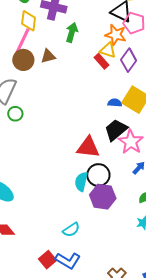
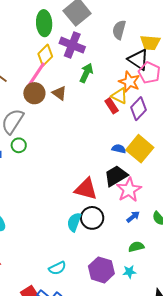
yellow diamond: (29, 21) -> (45, 55), turned 30
brown triangle: (48, 56) -> (59, 93), turned 42
purple hexagon: (103, 197) -> (101, 270), moved

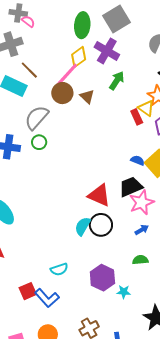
cyan star: (129, 272) -> (124, 292), moved

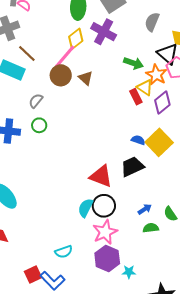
green arrow: (117, 81) -> (133, 63), moved, turned 78
gray semicircle: (37, 118) -> (36, 101), size x0.6
pink star: (142, 202) -> (105, 232), moved
green semicircle: (140, 260) -> (151, 228), moved

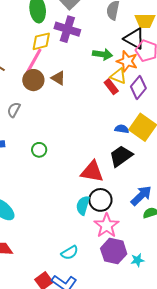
yellow diamond: (76, 39) -> (41, 41), turned 35
green circle: (39, 125) -> (39, 150), moved
blue arrow: (145, 209) -> (141, 196), size x1.6

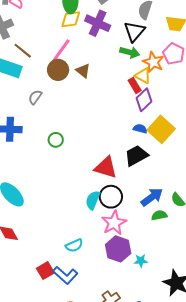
black triangle: (134, 39) -> (134, 31), moved, turned 35
yellow diamond: (41, 41) -> (71, 19), moved
purple diamond: (138, 87) -> (144, 100), moved

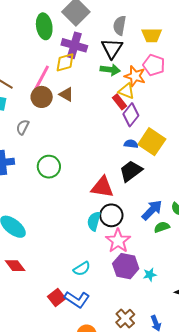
yellow diamond: (71, 19) -> (65, 62), moved
green circle: (56, 140) -> (49, 167), size x1.5

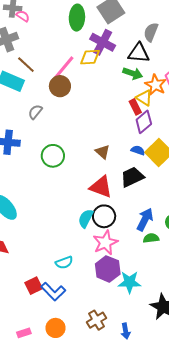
black triangle: (112, 48) -> (139, 53), turned 50
brown triangle: (66, 94) -> (103, 152), moved
blue arrow: (152, 210) -> (145, 219), turned -30
cyan star: (150, 275) -> (130, 282), size x1.6

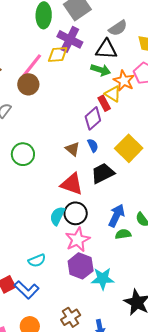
gray semicircle: (151, 32) -> (118, 28), turned -144
purple diamond: (144, 122) -> (93, 118), moved
blue semicircle: (138, 150) -> (93, 145), moved, turned 48

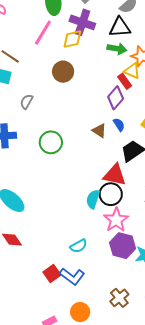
pink line: (32, 66) -> (43, 33), moved
brown circle: (28, 84) -> (63, 72), moved
red triangle: (72, 184) -> (115, 175), moved

